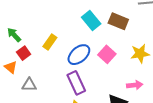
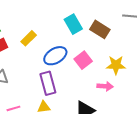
pink arrow: (135, 85) -> (105, 86), moved

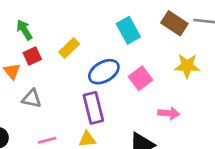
brown rectangle: (100, 29) -> (174, 23), moved
yellow star: (116, 65) -> (187, 66), moved

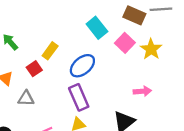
red square: (32, 56) -> (34, 69), moved
yellow star: (187, 66) -> (151, 49), turned -30
pink square: (140, 78) -> (125, 43), moved

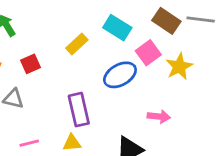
cyan rectangle: (97, 28) -> (117, 28), turned -30
yellow rectangle: (50, 51) -> (77, 44), moved
blue ellipse: (82, 66) -> (120, 75), moved

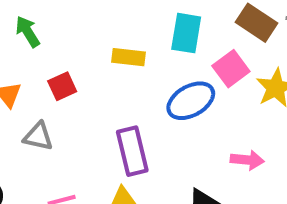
cyan rectangle: (117, 28) -> (186, 33), turned 68
yellow rectangle: (77, 44) -> (129, 57), turned 50

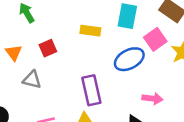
pink arrow: (247, 160) -> (152, 99), moved

